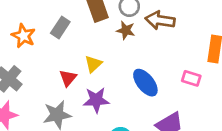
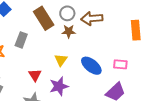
yellow triangle: (93, 64) -> (61, 60), moved
pink rectangle: (191, 78) -> (120, 64), moved

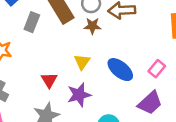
gray rectangle: (21, 40) -> (32, 22), moved
pink rectangle: (120, 64) -> (157, 69), turned -56

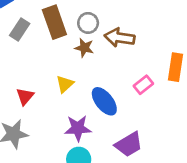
pink rectangle: (157, 69) -> (143, 85), moved
purple star: (79, 95) -> (78, 128), moved

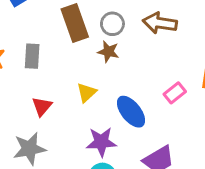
gray rectangle: (20, 29) -> (32, 56), moved, turned -30
brown arrow: (120, 38) -> (160, 23), moved

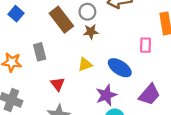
yellow triangle: (87, 92) -> (85, 65), turned 40
pink rectangle: (175, 93) -> (146, 45), turned -32

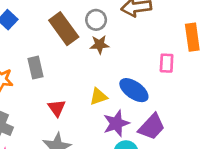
yellow triangle: (85, 65) -> (98, 97), moved
purple trapezoid: (149, 95) -> (152, 127), moved

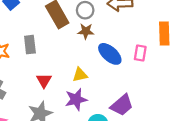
blue ellipse: (134, 90) -> (110, 54), moved
purple star: (116, 123) -> (76, 99), moved

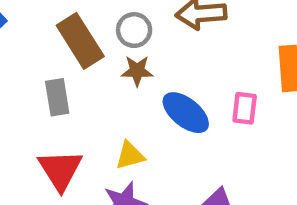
gray rectangle: (30, 45) -> (57, 97), moved
red triangle: (44, 80) -> (60, 170), size x1.5

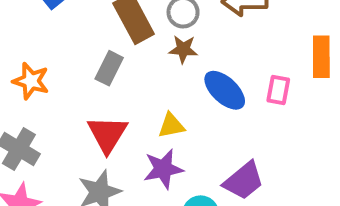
gray rectangle: (57, 97) -> (109, 68), turned 32

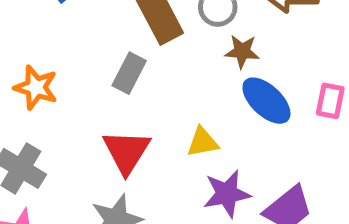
brown star: (183, 49) -> (242, 51), moved
purple star: (163, 169) -> (227, 194), moved

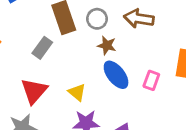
yellow triangle: (203, 142) -> (77, 92), turned 42

